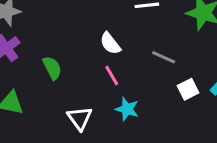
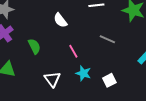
white semicircle: (110, 43) -> (60, 20), moved
white square: (188, 89) -> (109, 80), moved

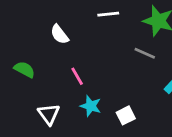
gray line: (107, 39) -> (145, 53), moved
green semicircle: (34, 46) -> (24, 69), turned -35

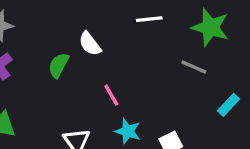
green semicircle: (24, 69) -> (59, 65), moved, turned -90

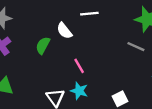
white line: (149, 19) -> (89, 14), moved
cyan star: (128, 131) -> (79, 91), moved

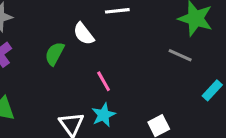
cyan star: (79, 91) -> (104, 115), turned 30

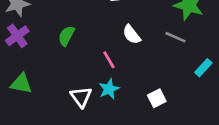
white semicircle: (84, 34) -> (132, 34), moved

